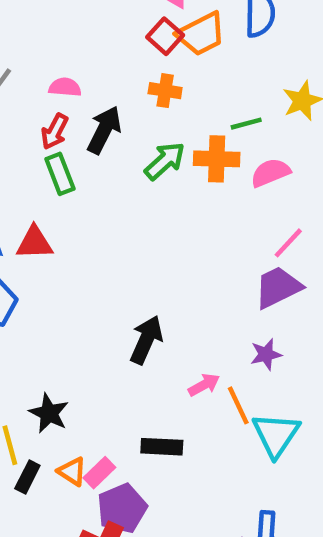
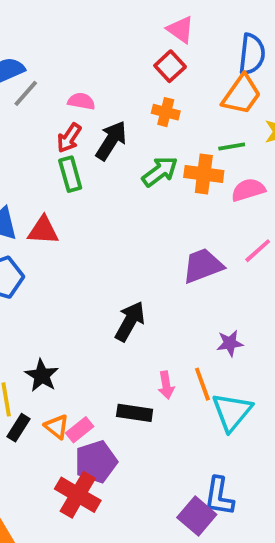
orange trapezoid: (201, 34) -> (242, 95), moved, turned -33
purple trapezoid: (278, 287) -> (203, 266), moved
pink arrow: (204, 385) -> (166, 385), moved, turned 104

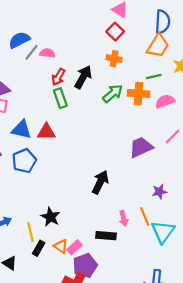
pink semicircle: (81, 101) -> (47, 53), moved

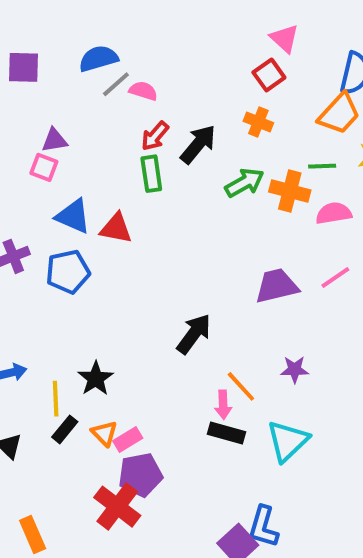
orange line: (145, 217) -> (241, 386), moved, turned -30
black rectangle: (106, 236) -> (226, 433), moved

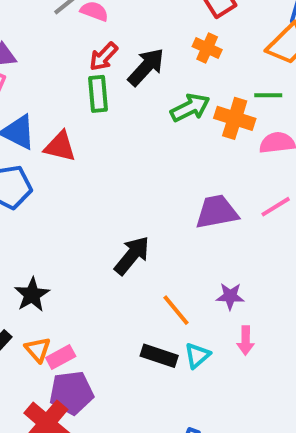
pink arrow: (223, 405) -> (246, 341), moved
cyan triangle: (288, 441) -> (197, 355), moved, size x0.6

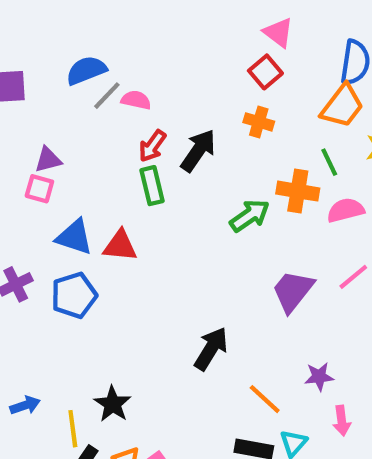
green line: (268, 95) -> (329, 162), turned 72
green arrow: (190, 108) -> (250, 216), moved
purple trapezoid: (217, 212) -> (293, 291), turned -33

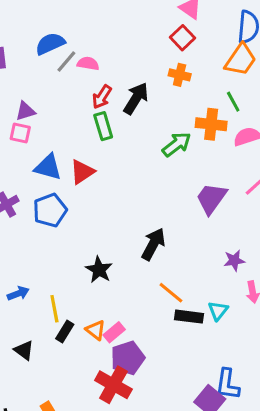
red triangle: (120, 246) -> (82, 172), turned -36
orange line: (265, 399) -> (171, 293), moved
black star: (113, 404) -> (99, 270), moved

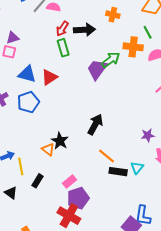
black arrow: (136, 98) -> (84, 30), turned 55
purple trapezoid: (211, 198) -> (97, 69), moved
yellow line: (54, 309) -> (21, 166), moved
orange triangle: (96, 330) -> (48, 149), moved

